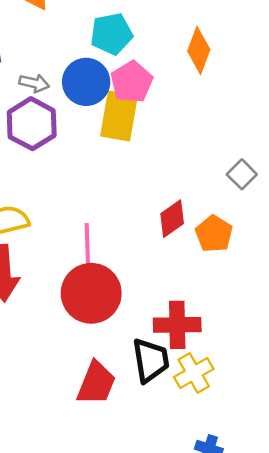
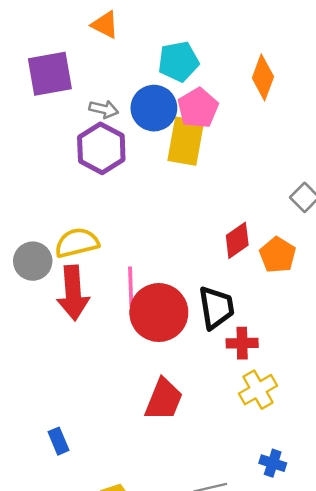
pink line: (87, 244) -> (131, 287), moved
red cross: (177, 325) -> (242, 343), size x0.7
black trapezoid: (151, 360) -> (216, 308), moved

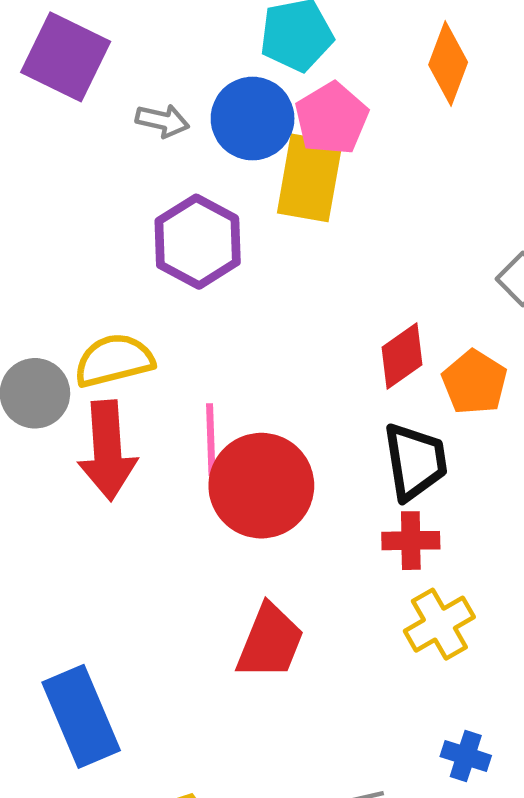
purple square: (50, 74) -> (66, 57), turned 36
purple hexagon: (101, 148) -> (198, 242), moved
black trapezoid: (216, 308) -> (415, 461), moved
blue rectangle: (58, 441) -> (81, 716), size x2.0

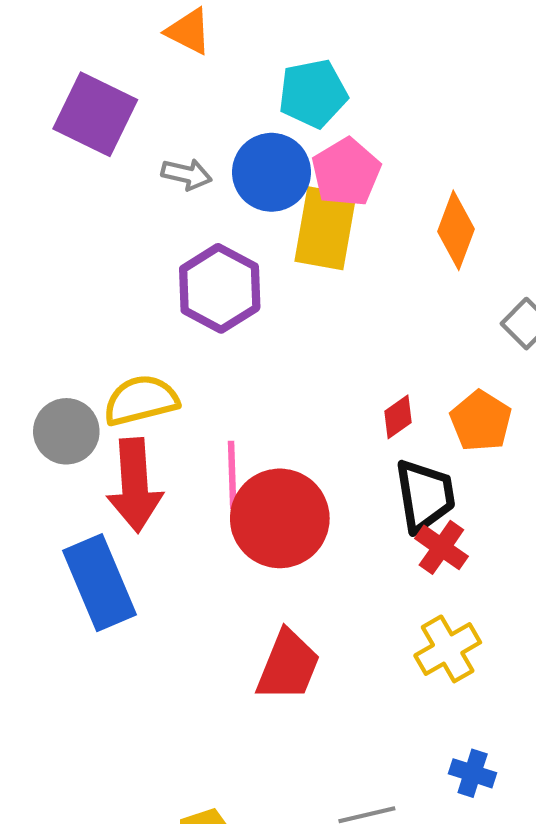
orange diamond: (448, 64) -> (456, 230), moved
red diamond: (402, 356) -> (398, 417), moved, size x0.7
red cross: (411, 541) -> (441, 547), moved, turned 36
blue rectangle: (81, 716) -> (99, 583), moved

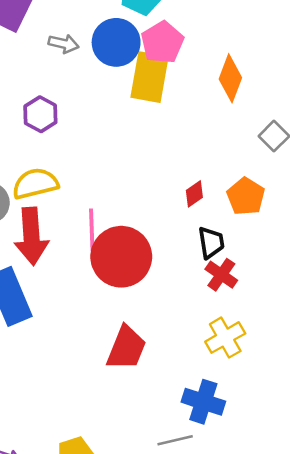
purple hexagon: (220, 288) -> (40, 114), moved, size x0.7
black trapezoid: (425, 496) -> (211, 243), size x0.7
blue cross: (473, 773) -> (203, 402), moved, size x1.5

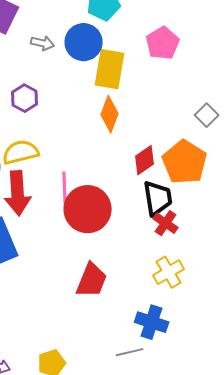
pink pentagon: (162, 42) -> (163, 43), moved
orange diamond: (230, 78) -> (110, 114), moved
red diamond: (194, 194) -> (145, 160), size x1.4
orange pentagon: (246, 196) -> (185, 162), size x1.5
black trapezoid: (211, 243) -> (158, 198), size x1.4

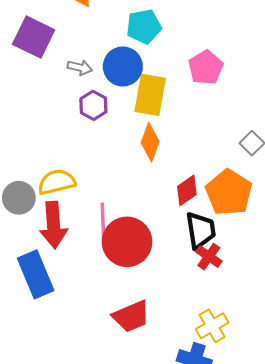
purple hexagon: (25, 98) -> (93, 105), moved
yellow cross: (169, 272) -> (212, 326), moved
red trapezoid: (92, 280) -> (131, 316), turned 45

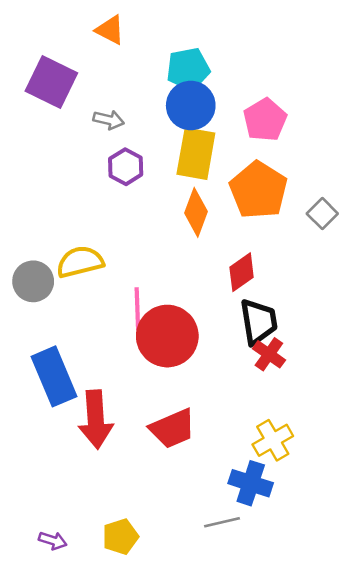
blue circle: (123, 66) -> (191, 106), moved
orange pentagon: (229, 193) -> (258, 190), moved
red arrow: (53, 225) -> (96, 419), moved

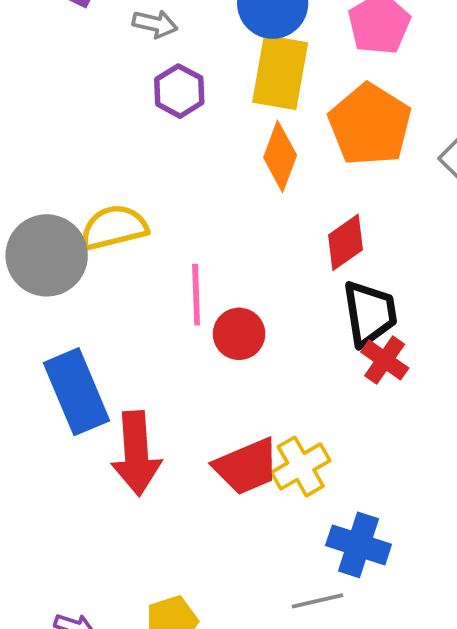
gray circle: (33, 281) -> (47, 255), size x1.4
red circle: (167, 336) -> (239, 334), size x0.6
yellow cross: (273, 440) -> (301, 466), moved

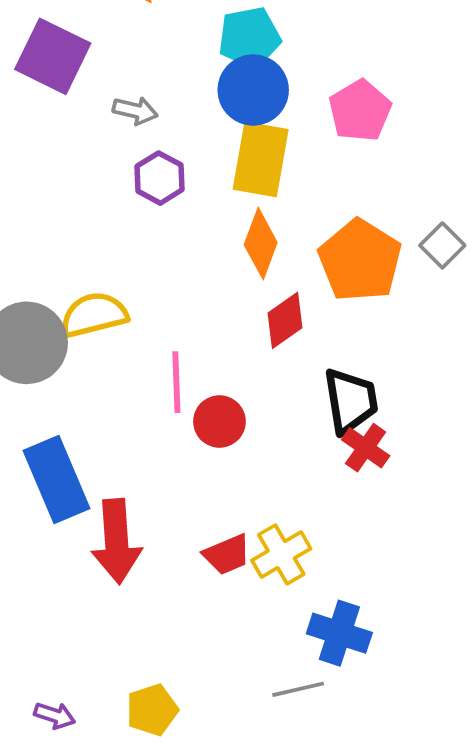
orange pentagon: (370, 125) -> (360, 260), moved
red diamond: (345, 242) -> (285, 320), moved
red trapezoid: (246, 466) -> (227, 554), size x0.7

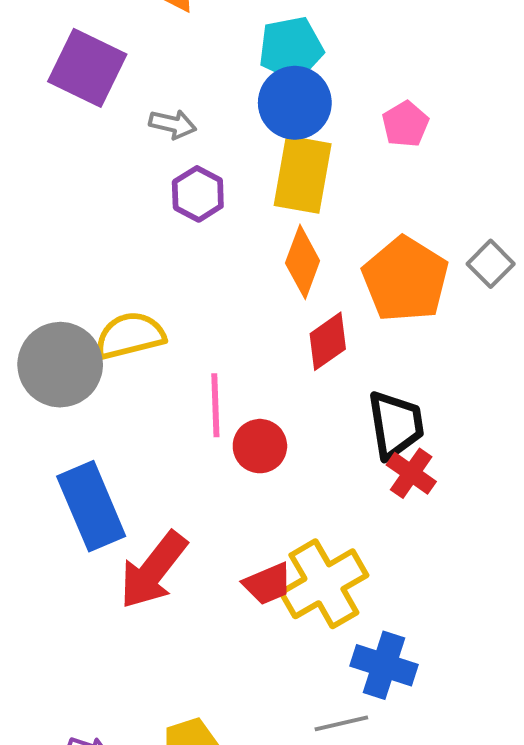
pink pentagon: (360, 111) -> (405, 124), size x0.7
red arrow: (116, 541) -> (153, 570), turned 42
yellow cross: (281, 554) -> (324, 584), size x1.4

